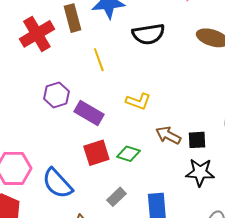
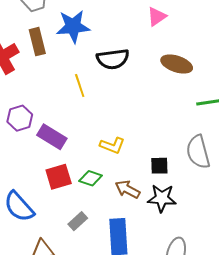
yellow line: (99, 60) -> (80, 86), moved
yellow L-shape: (138, 101) -> (112, 145), moved
brown arrow: (168, 135) -> (128, 189), moved

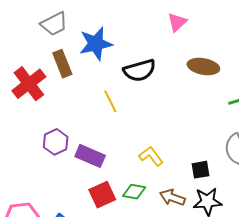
yellow L-shape: (112, 145) -> (151, 156), turned -140

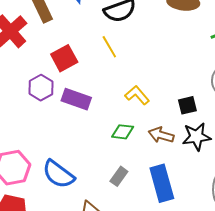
yellow line: (110, 101) -> (109, 47), moved
red square: (102, 195) -> (64, 58), moved

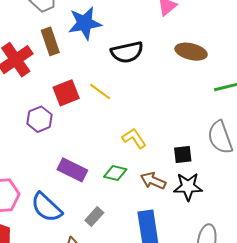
yellow line: (109, 47) -> (100, 92), moved, turned -30
purple rectangle: (76, 99) -> (72, 170), moved
gray rectangle: (119, 176) -> (94, 216), moved

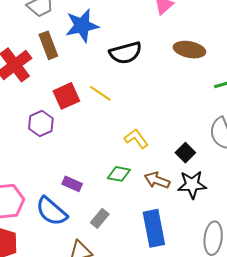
black square: (183, 154) -> (185, 153), turned -36
purple rectangle: (72, 170) -> (72, 184), moved, size x0.7

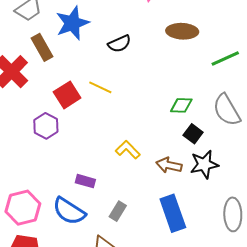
black semicircle: (126, 53) -> (119, 44), size x0.7
yellow L-shape: (136, 139) -> (128, 150), moved
green diamond: (119, 174) -> (181, 105), moved

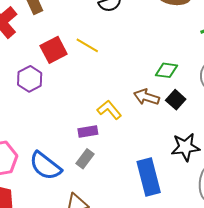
black star: (204, 164) -> (185, 147), moved
brown arrow: (169, 165) -> (146, 97), moved
purple rectangle: (85, 181) -> (88, 132), moved, turned -30
gray rectangle: (118, 211) -> (85, 159), moved

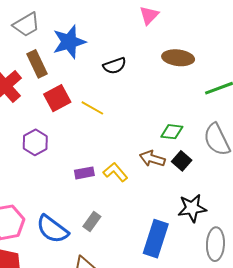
red square: (54, 50) -> (57, 98), moved
purple rectangle: (88, 132) -> (84, 173), moved
blue rectangle: (149, 177) -> (156, 239), turned 33

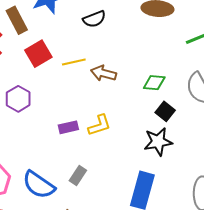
yellow line: (92, 108) -> (74, 62), turned -40
brown arrow: (152, 159) -> (104, 73), moved
yellow L-shape: (115, 172) -> (99, 125), turned 115
black star: (192, 208) -> (158, 142), moved

